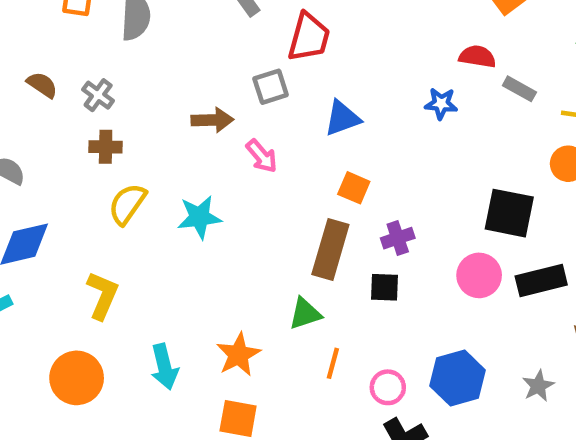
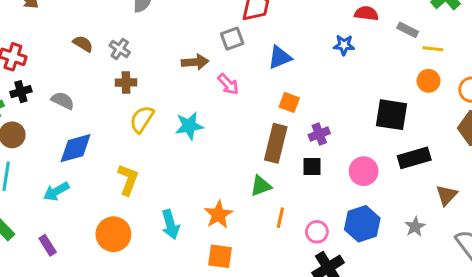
gray rectangle: (519, 89) -> (408, 30), moved
pink circle: (479, 275) -> (364, 171), moved

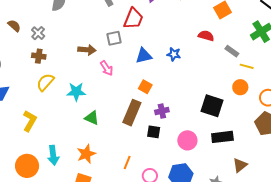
blue star: (344, 45) -> (174, 54), moved
green triangle: (261, 186) -> (92, 118), moved, turned 35
orange circle: (113, 234) -> (27, 166), moved

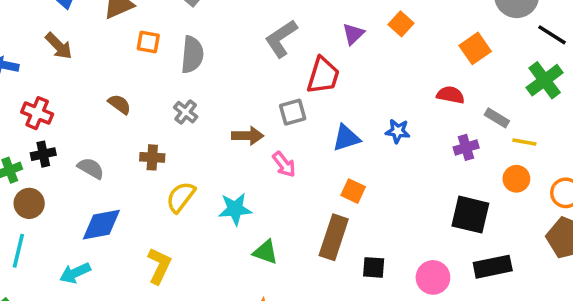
gray cross: (38, 33) -> (186, 112), moved
brown cross: (39, 56) -> (152, 157), moved
purple cross: (162, 111) -> (466, 147), moved

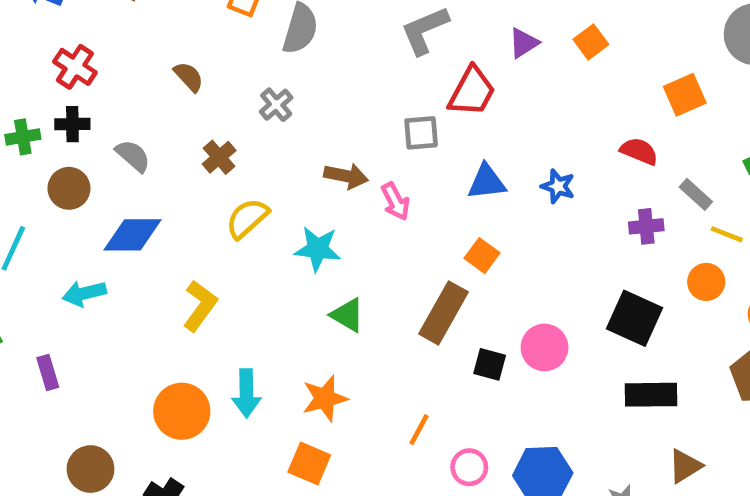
brown arrow: (248, 136) -> (346, 176), moved
brown cross: (152, 157) -> (219, 157), turned 35
brown circle: (29, 203) -> (69, 188), moved
pink circle: (433, 277) -> (545, 347), moved

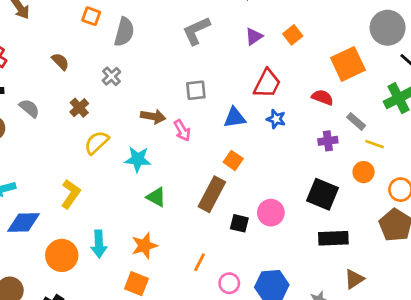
red trapezoid: (472, 91) -> (267, 84), moved
orange square: (685, 95) -> (348, 64), size x1.4
blue diamond: (132, 235) -> (23, 223), moved

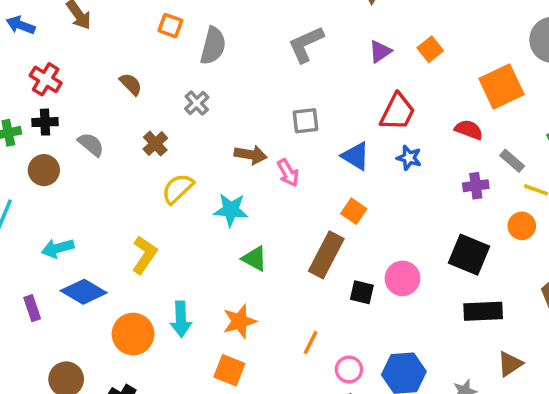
blue triangle: (235, 118) -> (356, 156), turned 40
blue diamond: (23, 223) -> (84, 292), turned 32

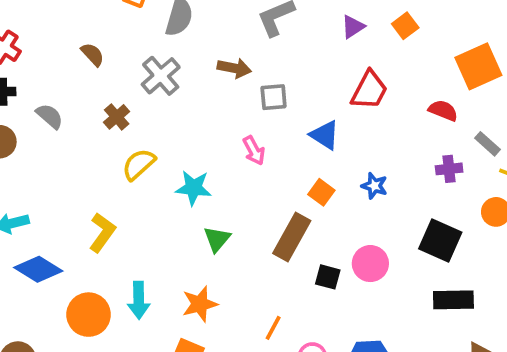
gray cross: (197, 103) -> (161, 76), size x1.5
brown arrow: (251, 155) -> (234, 68), moved
blue star: (409, 158) -> (374, 186), moved
green triangle: (255, 259) -> (217, 239), turned 40

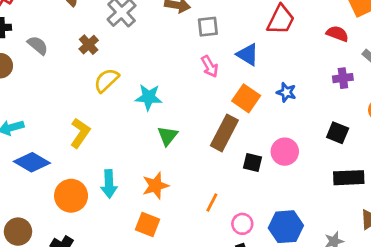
pink arrow: (254, 151) -> (210, 66), moved
orange square: (321, 192) -> (246, 98), size x1.4
black square: (440, 240) -> (338, 133), size x0.7

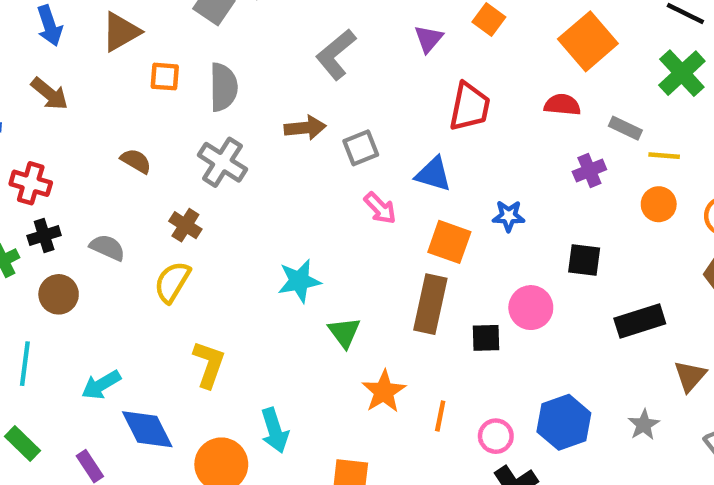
yellow semicircle: (106, 80) -> (172, 282), moved
black square: (338, 133) -> (584, 260), moved
blue diamond: (32, 162) -> (147, 429), turned 48
orange star: (156, 186) -> (384, 391), moved

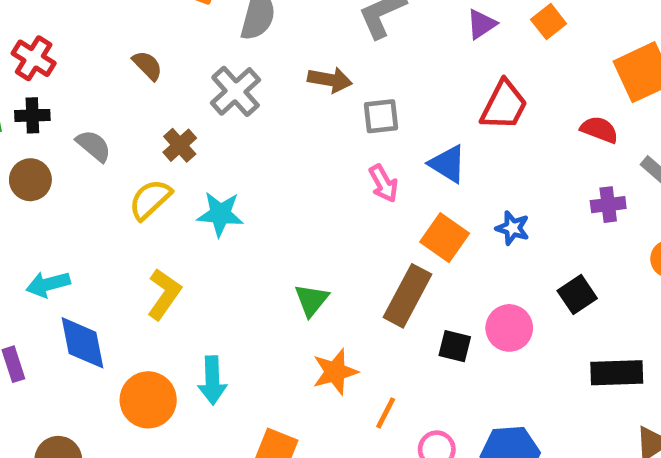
black square: (584, 260) -> (577, 295), turned 33
cyan star: (299, 281) -> (220, 214), moved

